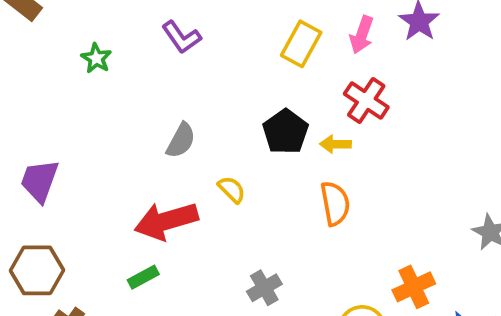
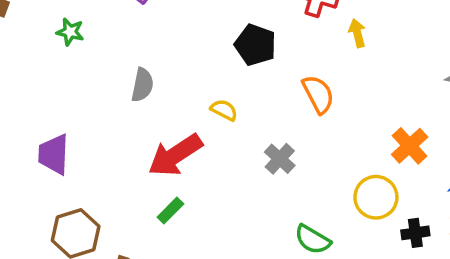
gray semicircle: (181, 141) -> (142, 85), moved
yellow arrow: (335, 144) -> (357, 33), moved, turned 92
gray cross: (264, 288) -> (280, 159), moved

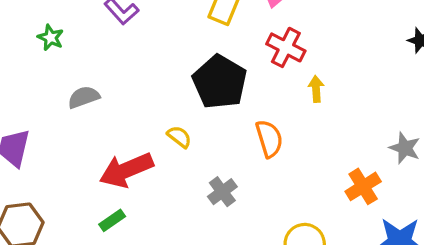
black pentagon: (255, 45) -> (220, 82), size x1.4
gray semicircle: (142, 85) -> (84, 97), moved, turned -132
orange cross: (410, 146) -> (363, 186), moved

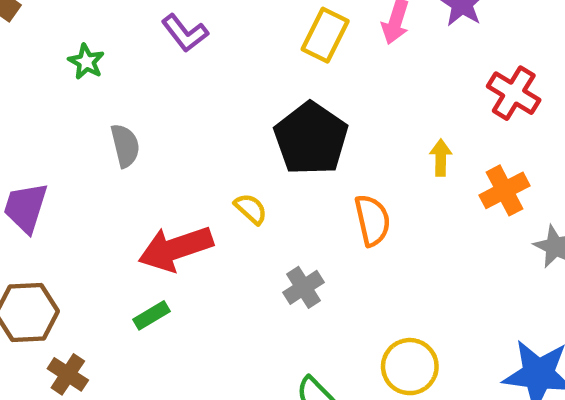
red cross: (286, 47) -> (514, 93), moved
gray semicircle: (84, 97) -> (125, 146), turned 92
orange cross: (363, 186) -> (504, 190), moved

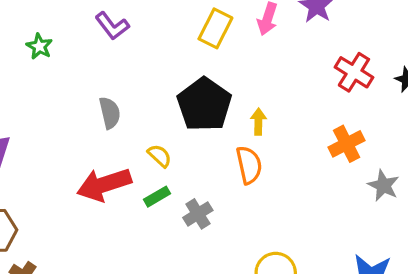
gray semicircle: (125, 146) -> (110, 113), moved
yellow arrow: (441, 158) -> (258, 122), moved
green rectangle: (151, 315) -> (157, 197), moved

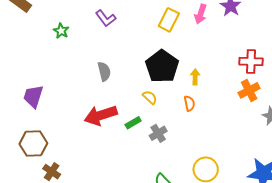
red cross: (354, 72) -> (251, 62), moved, turned -30
yellow semicircle: (160, 156) -> (150, 97), moved
orange semicircle: (249, 165) -> (189, 103), size x0.7

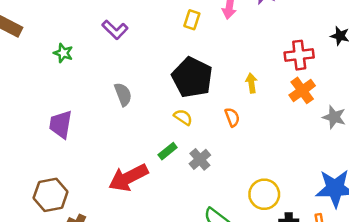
yellow rectangle: (169, 20) -> (192, 20), size x0.7
yellow arrow: (195, 77) -> (251, 83), moved
purple trapezoid: (33, 96) -> (61, 124), moved
red arrow: (101, 115) -> (128, 178), moved

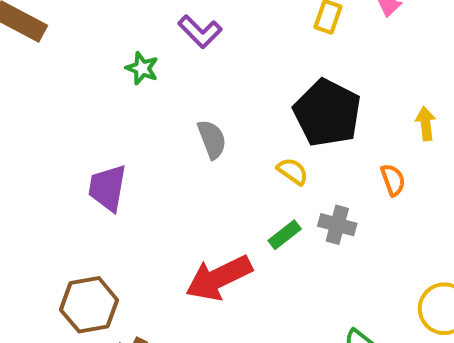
green star: (63, 53) -> (142, 68), moved
yellow semicircle: (183, 117) -> (293, 171), moved
gray cross: (200, 159) -> (337, 225), moved, turned -35

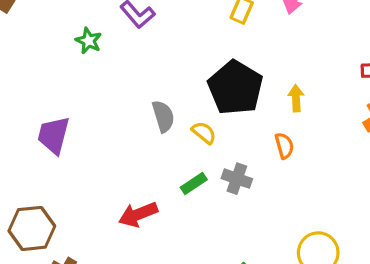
yellow arrow: (426, 124) -> (296, 98), moved
gray semicircle: (212, 139) -> (163, 116), moved
red arrow: (219, 278) -> (138, 214), size x0.7

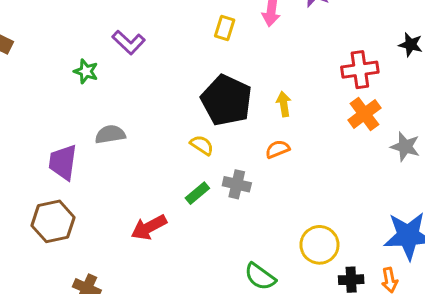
gray semicircle: (163, 116) -> (110, 134), moved, turned -76
orange semicircle: (284, 146) -> (278, 149), turned -90
brown hexagon: (32, 228) -> (53, 221), moved

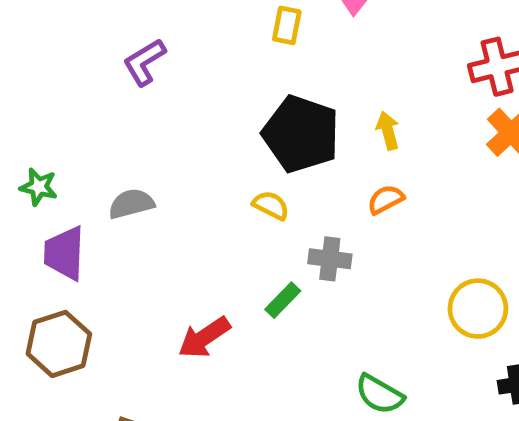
purple L-shape: (129, 42) -> (144, 62), turned 112
green star: (86, 71) -> (39, 187), moved
green rectangle: (197, 193) -> (283, 300), moved
yellow circle: (319, 245) -> (478, 309), moved

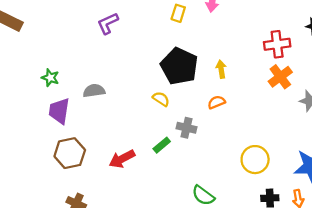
brown hexagon: (59, 344) -> (70, 153), moved

